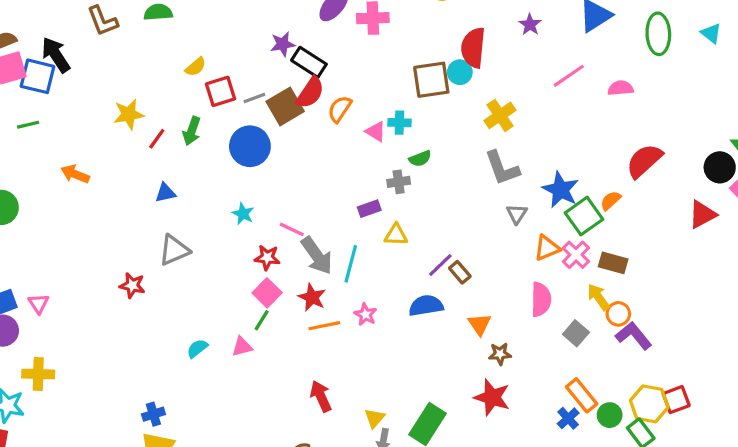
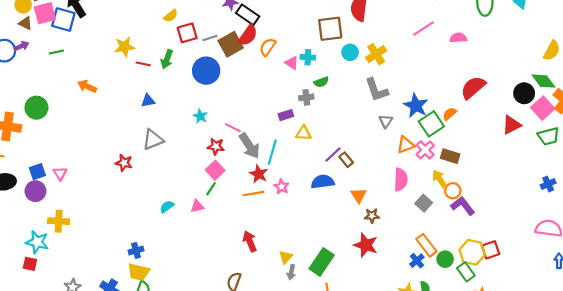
cyan circle: (460, 72) -> (350, 52), moved
red line: (157, 139) -> (143, 64), turned 64
red star: (312, 297) -> (259, 174), moved

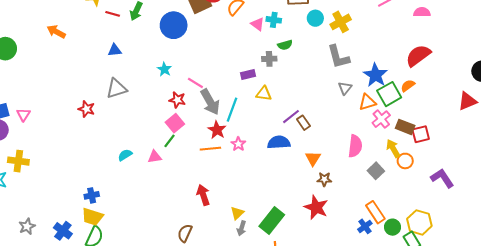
red semicircle: (473, 87) -> (418, 55), moved
orange triangle: (406, 145) -> (367, 102), moved
purple L-shape: (463, 206) -> (442, 178), moved
red square: (491, 250) -> (421, 134), moved

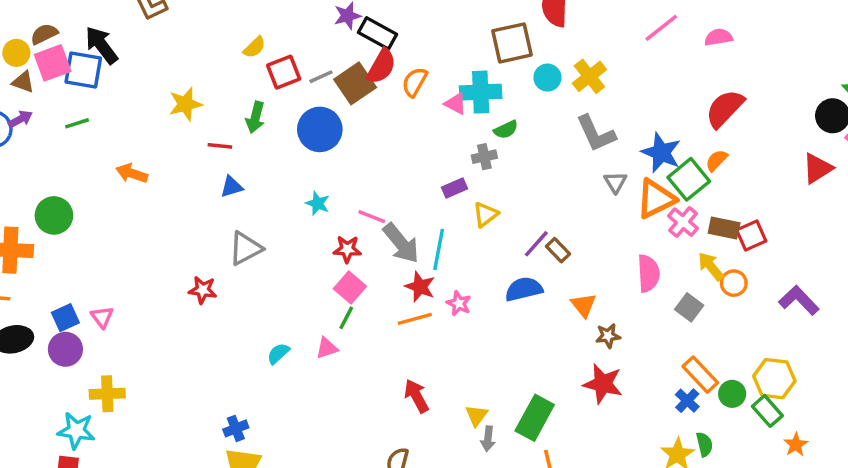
red line: (113, 14) -> (220, 146), moved
cyan cross: (274, 20) -> (481, 92), size x1.6
yellow triangle: (264, 94) -> (486, 214), turned -35
orange triangle: (367, 102) -> (656, 199), size x1.4

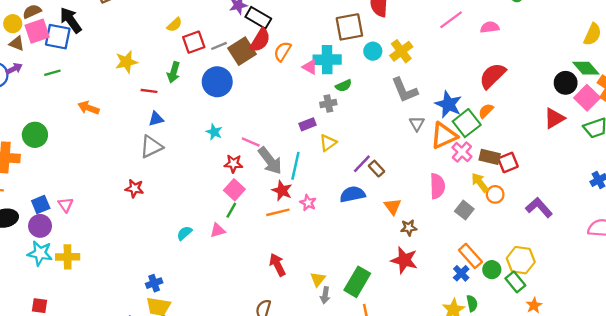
gray triangle: (245, 248) -> (151, 147), moved
cyan star: (76, 431) -> (40, 253), moved

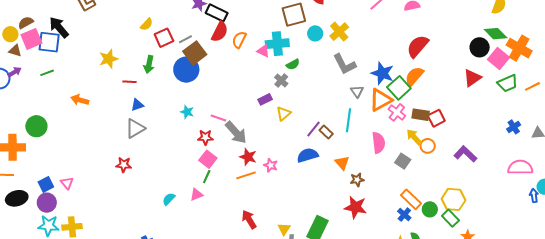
brown square: (242, 51) -> (195, 53), moved
gray cross: (328, 104) -> (281, 80), turned -32
orange semicircle: (486, 111) -> (414, 76), size x1.5
cyan line: (295, 166) -> (348, 120), moved

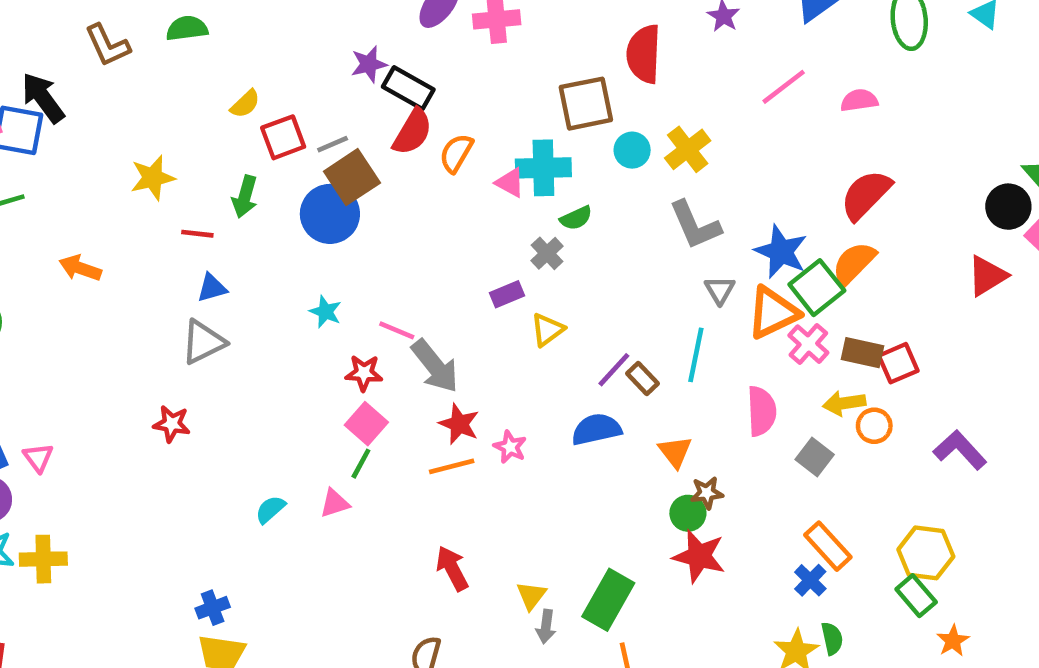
yellow arrow: (414, 137) -> (844, 403), turned -60
green circle: (430, 209) -> (688, 513), moved

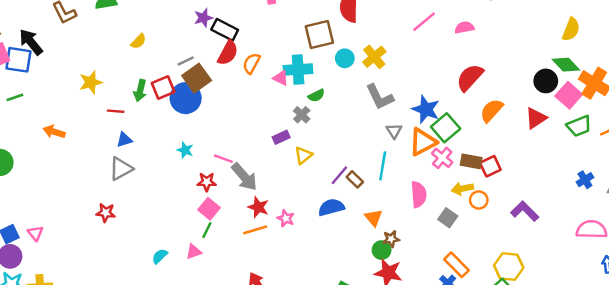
red square: (283, 137) -> (163, 87), moved
orange semicircle: (854, 263) -> (492, 110), moved

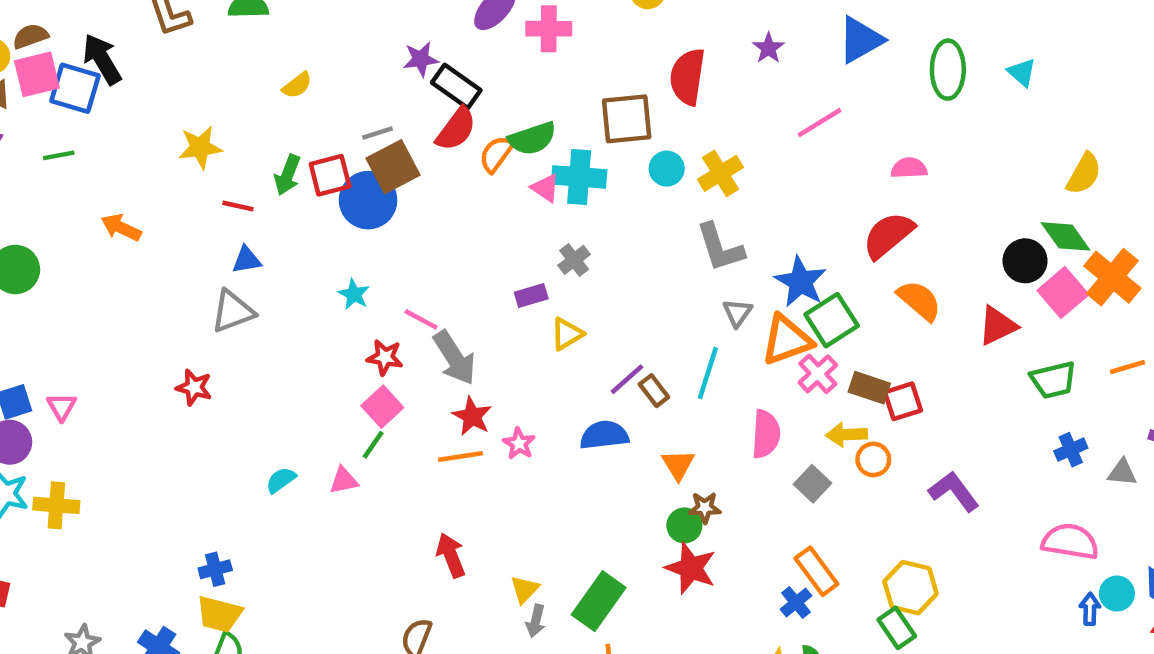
pink semicircle: (464, 28) -> (909, 168), moved
green semicircle: (316, 95) -> (532, 138), moved, size x1.5
orange semicircle: (492, 110) -> (919, 300), turned 80
green trapezoid: (579, 126) -> (1053, 380), moved

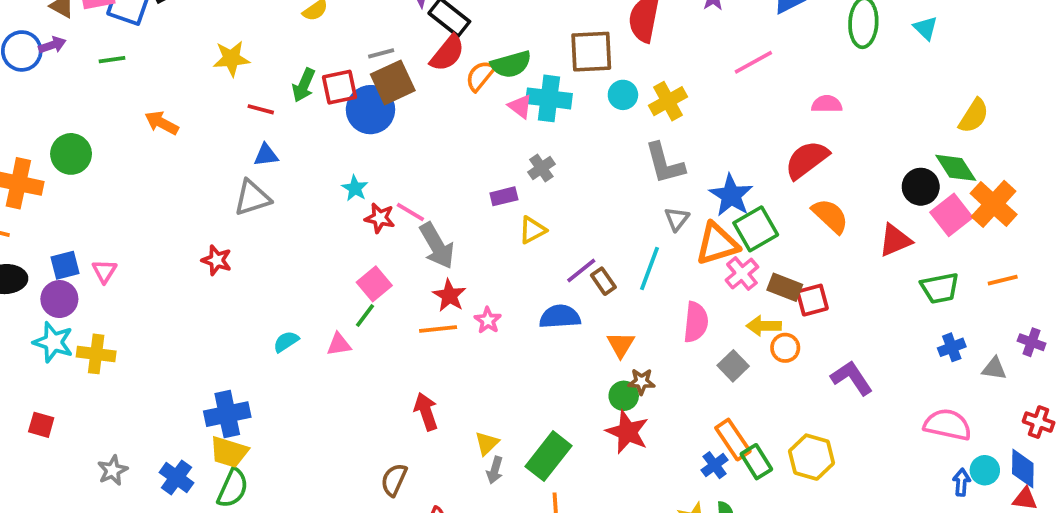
red star: (385, 357) -> (380, 218), moved
blue cross: (215, 569) -> (227, 414), size x1.6
green rectangle: (897, 628) -> (756, 462), moved

